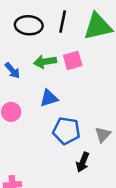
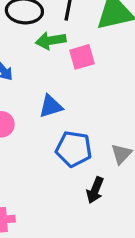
green arrow: (45, 62) -> (51, 40), moved

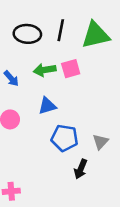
green arrow: (51, 40) -> (45, 70), moved

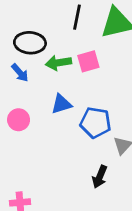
black ellipse: (27, 34) -> (30, 43), moved
blue pentagon: (65, 138) -> (95, 123), moved

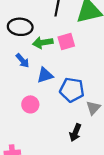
blue arrow: (20, 73) -> (22, 61), moved
pink circle: (19, 120) -> (30, 104), moved

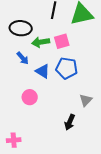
blue triangle: (45, 75) -> (43, 71), turned 49
blue pentagon: (72, 90) -> (67, 68), moved

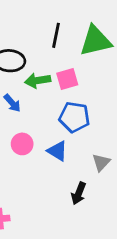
blue triangle: (43, 71) -> (57, 151), moved
pink circle: (30, 97) -> (22, 144), moved

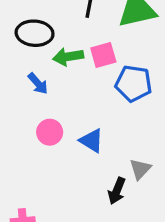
blue pentagon: (74, 117) -> (134, 84), moved
gray triangle: (101, 162) -> (140, 169), moved

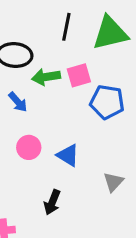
black arrow: (117, 191) -> (52, 202), moved

